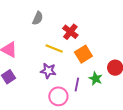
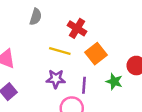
purple line: (77, 84) -> (84, 85), moved

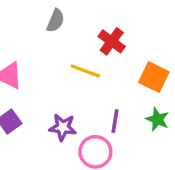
orange square: (96, 54) -> (154, 77), moved, turned -30
purple star: (56, 79) -> (63, 127), moved

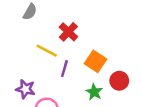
purple line: (115, 121) -> (64, 69), moved

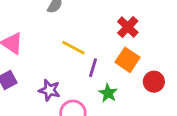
red cross: (68, 32) -> (128, 27), moved
green star: (94, 92) -> (108, 93), moved

